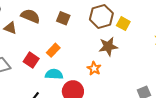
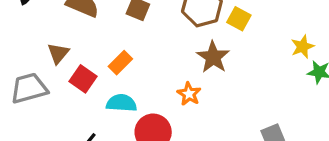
brown triangle: (10, 28) -> (58, 53), moved, turned 48
brown star: (108, 46) -> (213, 57), turned -30

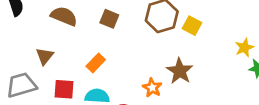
brown star: (213, 57) -> (180, 71), moved
red square: (83, 79) -> (64, 89), moved, turned -30

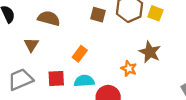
brown square: (109, 19) -> (98, 15), moved
brown triangle: (45, 56) -> (31, 45), moved

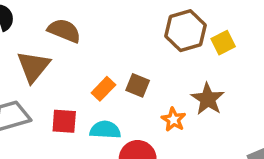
yellow square: (155, 13) -> (223, 43), turned 35
brown square: (98, 15) -> (138, 85), moved
brown triangle: (31, 45) -> (33, 67), size x1.5

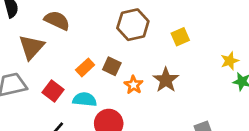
brown hexagon: (186, 31) -> (133, 25), moved
orange star: (174, 120) -> (134, 85), moved
red square: (64, 121) -> (53, 91), turned 30

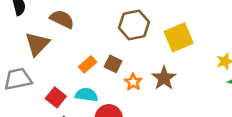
yellow square: (180, 37) -> (179, 37), size x1.6
red square: (53, 91) -> (56, 97), moved

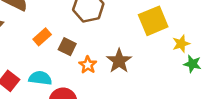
yellow square: (179, 37) -> (153, 21), moved
orange rectangle: (88, 64) -> (42, 37), moved

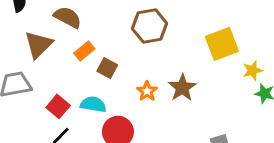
orange rectangle: (42, 37) -> (84, 51), moved
brown square: (67, 47) -> (107, 68), moved

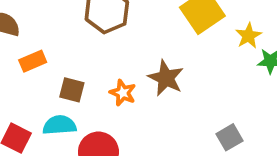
orange rectangle: (84, 51) -> (33, 61), turned 30
brown square: (107, 68) -> (72, 90), moved

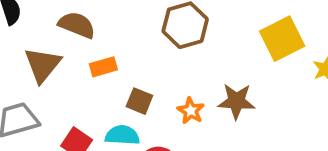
brown star: (166, 78) -> (236, 101), turned -30

